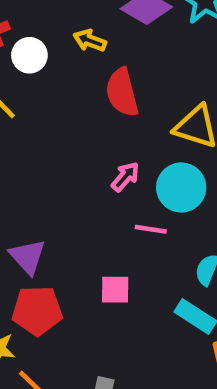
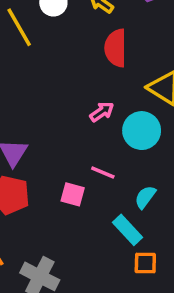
pink line: (151, 229) -> (103, 172), moved

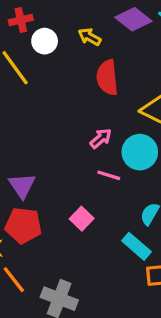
pink line: (103, 172) -> (109, 175), moved
pink square: (73, 194) -> (82, 219), turned 35

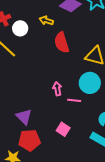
pink arrow: (101, 138) -> (57, 89), moved, turned -48

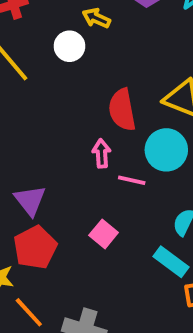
white circle: (20, 28) -> (69, 46), moved
red semicircle: (62, 43) -> (122, 110), moved
red pentagon: (29, 140) -> (35, 247), turned -30

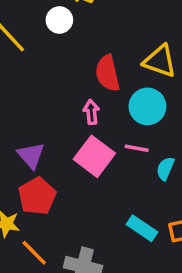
pink line: (132, 180) -> (137, 148), moved
pink square: (104, 234) -> (94, 156), moved, size x1.6
cyan rectangle: (171, 262) -> (142, 228), moved

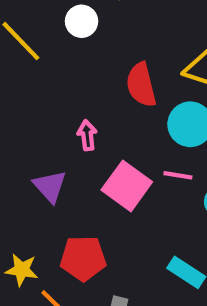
pink arrow: (91, 112) -> (87, 135), moved
red pentagon: (37, 196) -> (83, 258), moved, turned 30

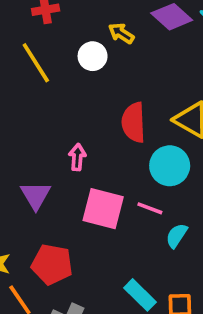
pink square: (127, 186) -> (103, 209), turned -33

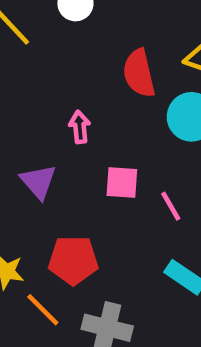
pink line: (150, 208) -> (171, 206), moved, turned 50
pink square: (103, 209) -> (122, 183), size x0.7

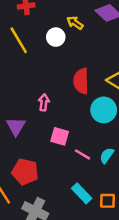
pink line: (171, 206) -> (83, 154), turned -42

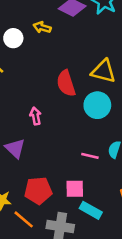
white circle: (56, 37) -> (13, 38), moved
pink square: (60, 136) -> (75, 189), moved
cyan rectangle: (82, 193) -> (91, 210), moved

